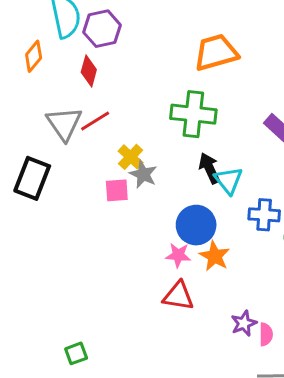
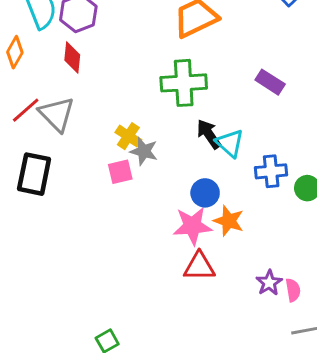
red line: (95, 121) -> (26, 110), moved
blue circle: (196, 225) -> (205, 193), size x0.7
pink star: (178, 255) -> (192, 226), size x1.5

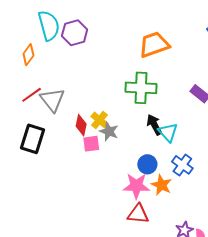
red diamond: (72, 58) -> (81, 125), moved
blue cross: (271, 171) -> (182, 165), moved, turned 35

